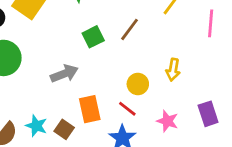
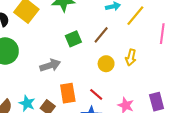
yellow arrow: (173, 70) -> (131, 57), moved
yellow circle: (138, 84) -> (106, 64), moved

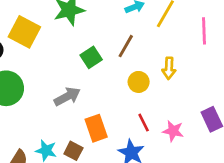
red line: (96, 94) -> (144, 123), moved, turned 32

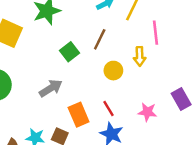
pink line: (204, 31) -> (155, 33), moved
red line: (144, 123) -> (108, 108), moved

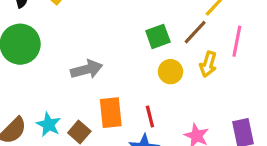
brown line: (100, 39) -> (195, 32), moved
green square: (69, 52) -> (158, 36), moved

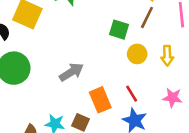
green square: (158, 36) -> (119, 30), turned -36
yellow arrow: (208, 64) -> (167, 56), moved

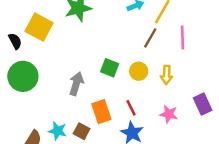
green square: (119, 30) -> (110, 68), moved
gray arrow: (71, 72) -> (76, 84), turned -45

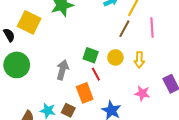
red line: (131, 108) -> (96, 74), moved

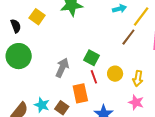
yellow square: (29, 22) -> (37, 17), size x0.7
yellow circle: (115, 57) -> (115, 74), moved
yellow arrow: (139, 60) -> (138, 78), moved

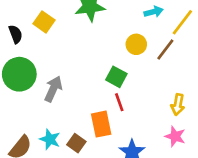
gray arrow: (62, 68) -> (53, 89), moved
yellow circle: (115, 74) -> (136, 44), moved

